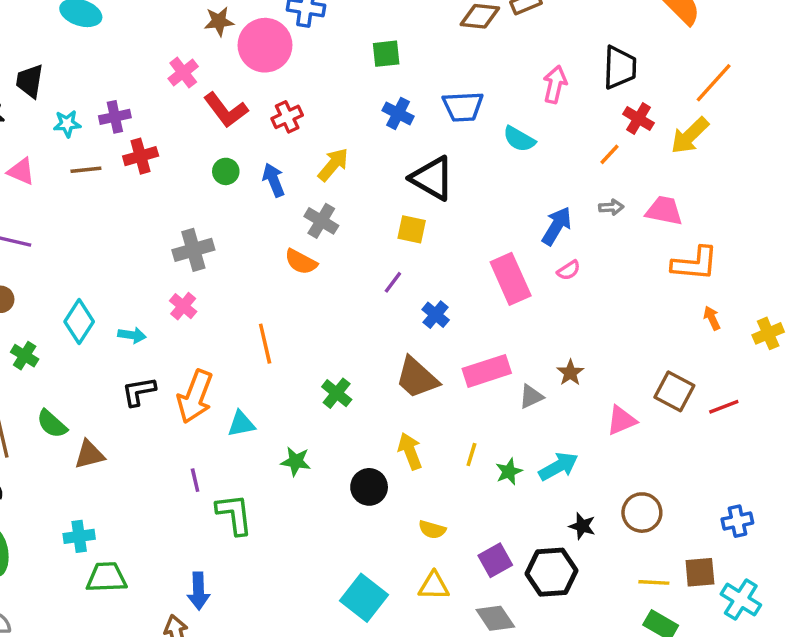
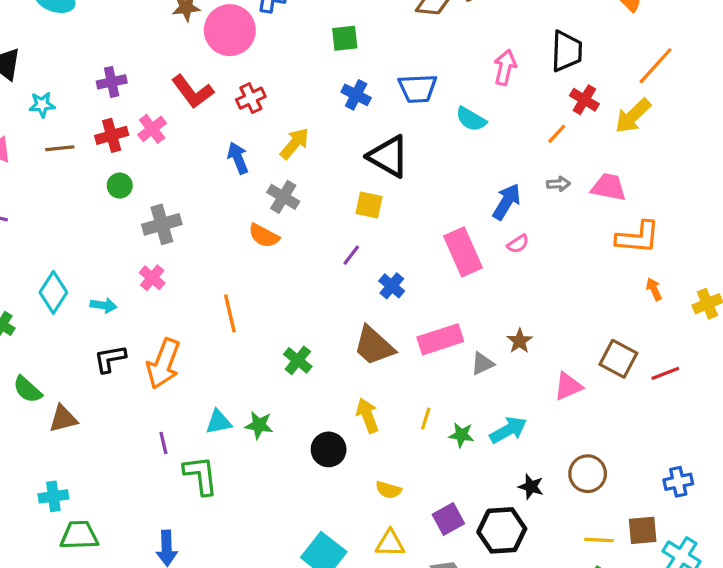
pink cross: (183, 72) -> (152, 129), moved
purple cross: (115, 117) -> (112, 82), moved
green circle: (226, 171) -> (120, 186), moved
cyan triangle: (241, 424) -> (218, 422), moved
green star: (509, 472) -> (461, 435), turned 30

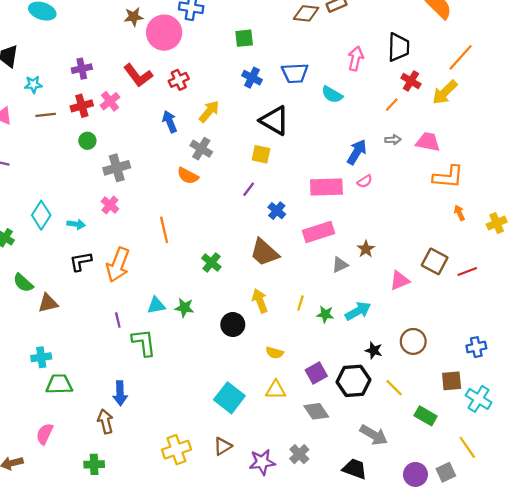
pink rectangle: (463, 252) -> (326, 187), turned -68
pink rectangle: (440, 339) -> (319, 232), moved
yellow line: (599, 540) -> (394, 388), moved, turned 42

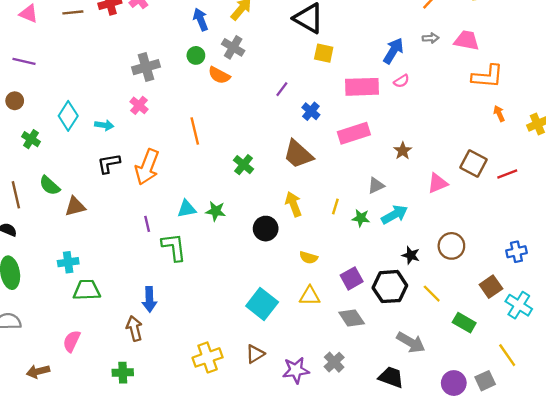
green circle: (87, 141) -> (196, 55), moved
yellow square: (261, 154) -> (324, 53), moved
gray triangle: (340, 265) -> (376, 186), moved
brown square: (452, 381) -> (491, 287), turned -30

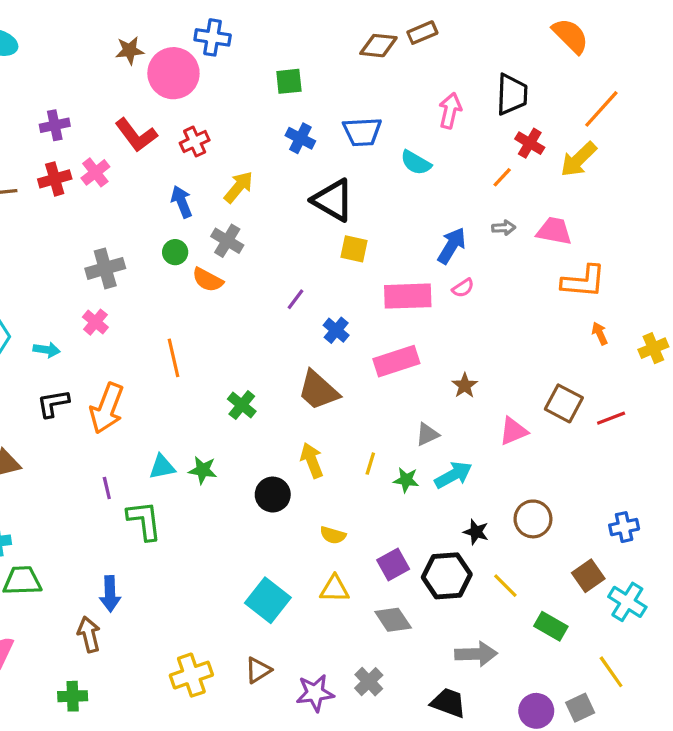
gray arrow: (411, 342) -> (476, 654), turned -32

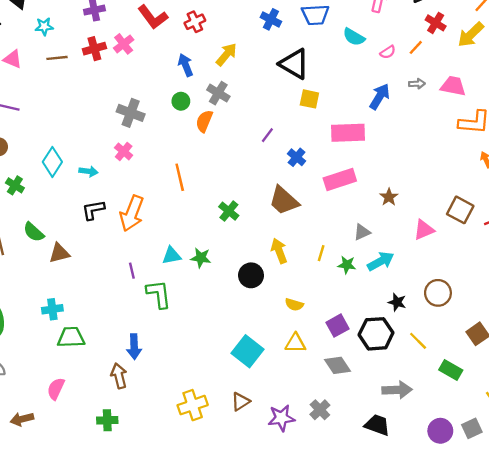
gray cross: (105, 268) -> (131, 113), turned 36
orange semicircle: (208, 280) -> (204, 121), turned 85
pink semicircle: (463, 288) -> (388, 52), moved

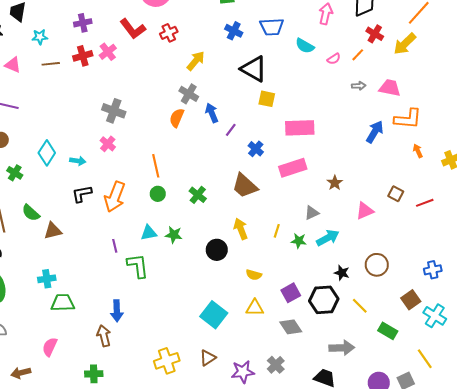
blue arrow: (186, 65) -> (212, 113), moved
blue arrow: (380, 97) -> (375, 132), moved
green circle: (181, 101) -> (158, 194), moved
brown square: (460, 210) -> (396, 194), size x0.7

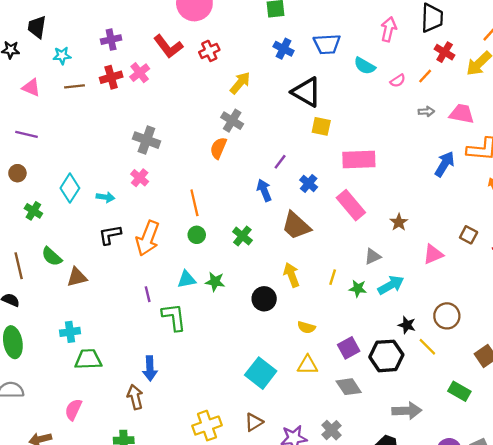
blue arrow: (212, 113) -> (264, 190), moved
pink rectangle: (293, 168) -> (351, 205), turned 68
yellow line: (360, 306) -> (427, 347), moved

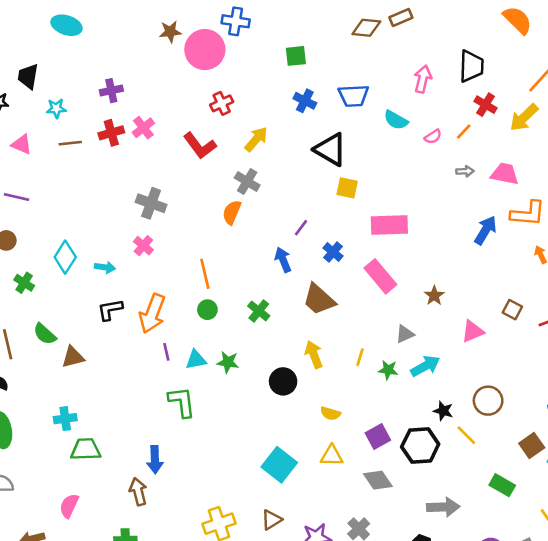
red L-shape: (168, 46) -> (200, 146), moved
purple line: (148, 294) -> (166, 352), moved

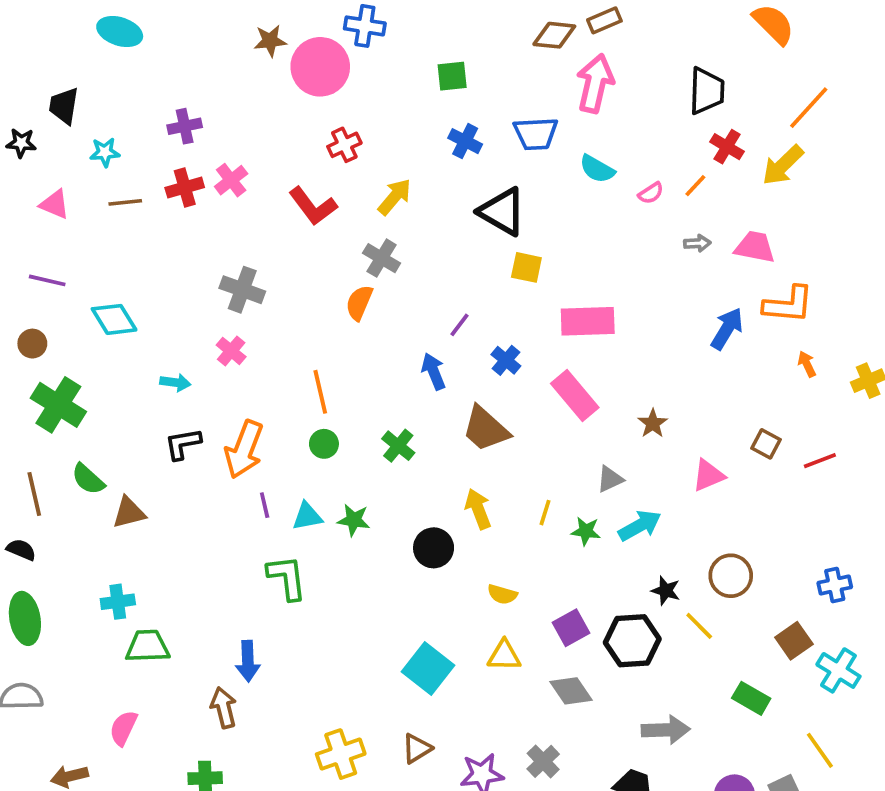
pink arrow: (423, 79) -> (595, 84), moved, size x1.4
cyan diamond: (65, 257) -> (114, 319), moved, turned -64
green cross: (24, 283) -> (58, 405), size x1.8

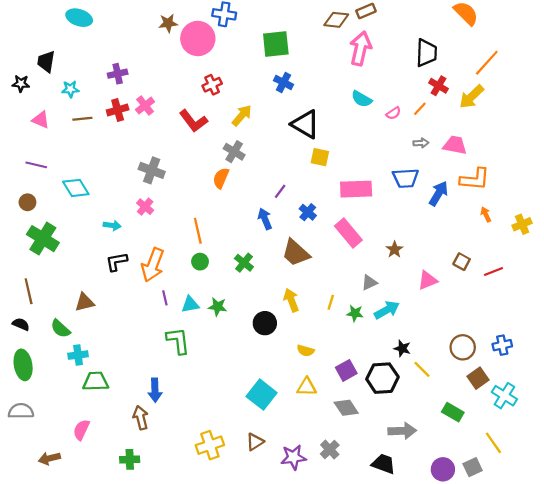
green square: (452, 76) -> (276, 44), size x1.5
blue trapezoid: (536, 134) -> (406, 178), moved
green semicircle: (88, 479) -> (60, 329), moved
brown circle: (731, 576) -> (463, 347), moved

